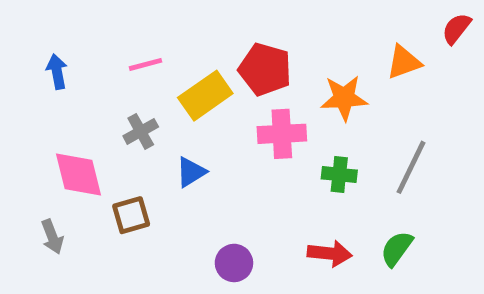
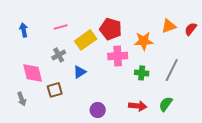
red semicircle: (456, 29) -> (191, 29), moved

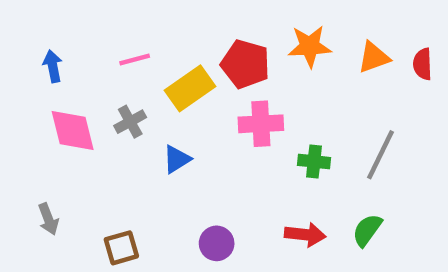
red semicircle: (191, 29) -> (423, 64), turned -40
orange star: (144, 41) -> (310, 46), moved
pink diamond: (33, 73) -> (73, 130), moved
brown square: (55, 90) -> (121, 248), moved

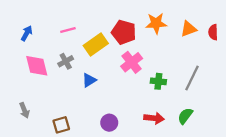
blue arrow: (53, 66) -> (27, 33), turned 40
pink cross: (261, 124) -> (132, 62), turned -35

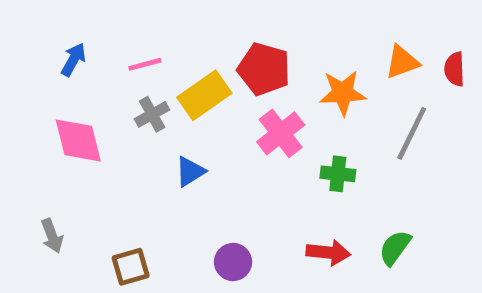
orange star: (156, 23) -> (343, 93), moved
blue arrow: (27, 33) -> (73, 60), moved
gray cross: (66, 61) -> (152, 114), moved
gray line: (192, 78) -> (412, 133), moved

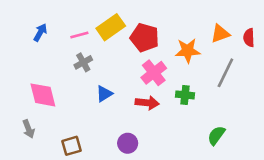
yellow rectangle: (204, 95) -> (111, 27), moved
pink diamond: (78, 141) -> (43, 95), moved
red arrow: (328, 252) -> (147, 103), moved

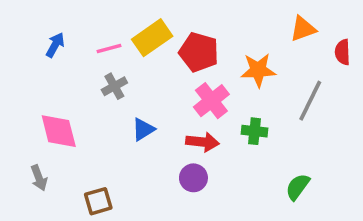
orange triangle: (220, 34) -> (303, 29), moved
purple circle: (128, 143) -> (193, 178), moved

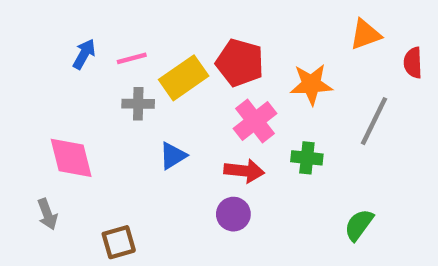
yellow rectangle: (152, 38) -> (184, 78), moved
blue arrow: (55, 45) -> (84, 54), moved
gray cross: (114, 86) -> (138, 104), turned 30

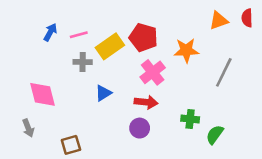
red semicircle: (413, 63) -> (247, 18), moved
green cross: (307, 158) -> (190, 119), moved

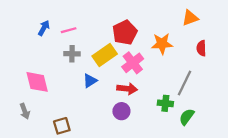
red semicircle: (247, 18) -> (201, 48), moved
red pentagon: (143, 37) -> (125, 32), turned 30
yellow rectangle: (110, 46) -> (105, 55), moved
gray line: (224, 72) -> (184, 83), moved

